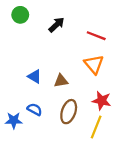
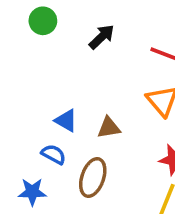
blue semicircle: (35, 109) -> (54, 154), moved
brown ellipse: (69, 112) -> (93, 178), moved

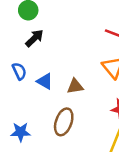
black arrow: (102, 37) -> (35, 38), moved
blue semicircle: (54, 154) -> (19, 71), moved, turned 36

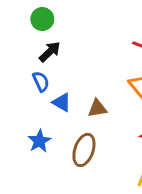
blue semicircle: (19, 71) -> (41, 82), moved
blue star: (21, 132) -> (39, 141), moved, turned -30

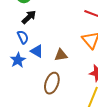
blue star: (39, 141) -> (18, 60), moved

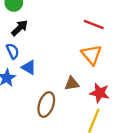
brown triangle: (61, 55) -> (72, 84), moved

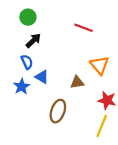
red line: (94, 24) -> (83, 28), moved
brown triangle: (72, 84) -> (77, 82), moved

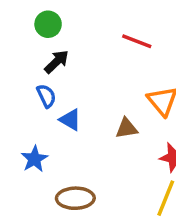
blue star: (22, 86) -> (34, 159), moved
brown ellipse: (58, 111) -> (75, 198), moved, turned 70

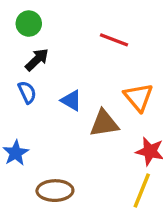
blue triangle: (70, 120) -> (71, 100), moved
brown triangle: (127, 128) -> (104, 123), size x1.4

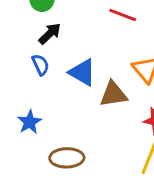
blue triangle: (71, 100) -> (82, 72), size x1.4

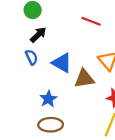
blue star: (30, 122) -> (48, 99), moved

